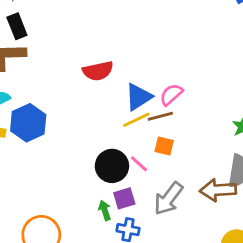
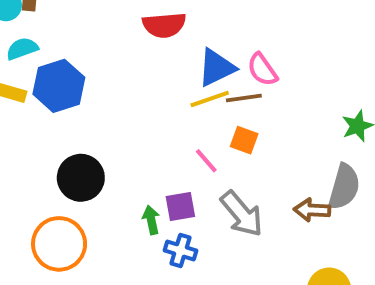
pink semicircle: (171, 95) -> (262, 70), turned -90
black circle: (112, 166) -> (81, 178), moved
brown arrow: (218, 190) -> (312, 210), size x0.7
gray arrow: (168, 199) -> (242, 214), turned -84

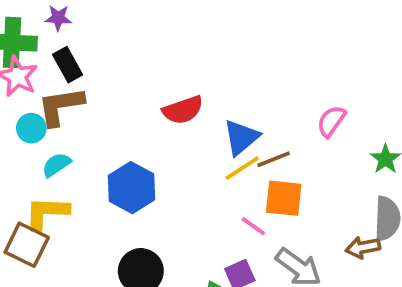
pink semicircle: (262, 70) -> (331, 121), moved, turned 84
blue hexagon: (59, 86) -> (131, 188), moved
orange square: (244, 140) -> (284, 198), size x1.5

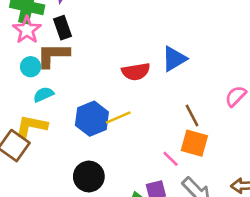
blue triangle: (241, 137) -> (174, 59), moved
brown line: (274, 159) -> (192, 116), turned 75
yellow line: (242, 168) -> (118, 118), moved

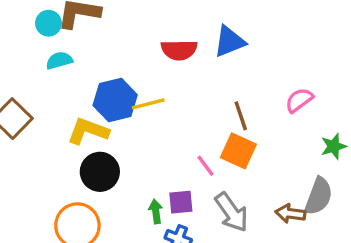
yellow L-shape: (31, 126) -> (88, 131), moved

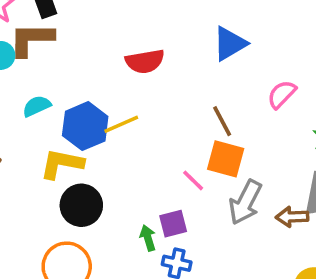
blue triangle: (229, 41) -> (230, 44), moved
cyan semicircle: (59, 60) -> (37, 106), moved
gray arrow: (232, 212) -> (245, 202), moved, turned 72

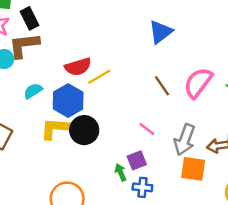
red semicircle: (145, 61) -> (78, 67), moved
pink semicircle: (282, 94) -> (198, 83), moved, size x1.5
yellow line: (121, 124) -> (99, 77), moved
orange square: (226, 159) -> (193, 169), moved
black circle: (81, 205) -> (84, 130), moved

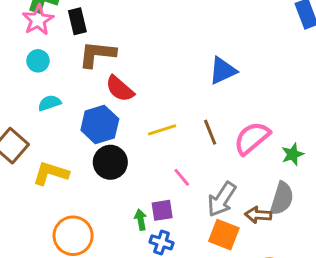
brown L-shape: (24, 45) -> (97, 54), moved
red semicircle: (78, 67) -> (120, 89), turned 45
yellow line: (99, 77) -> (162, 130), moved
cyan semicircle: (33, 91) -> (49, 103), moved
yellow L-shape: (55, 128) -> (51, 173), moved

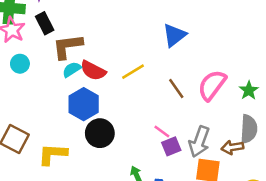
cyan semicircle: (49, 103) -> (72, 70), moved
yellow line: (162, 130) -> (133, 72), moved
purple square: (162, 210) -> (171, 146), moved

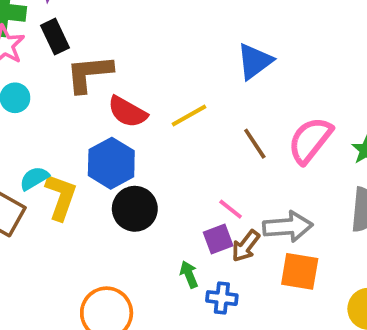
cyan semicircle: (72, 70) -> (34, 178), moved
gray arrow: (199, 142) -> (288, 227), turned -116
purple square: (171, 146) -> (218, 239), moved
brown arrow: (232, 147) -> (246, 246), moved, turned -45
yellow L-shape: (53, 154) -> (61, 197), moved, turned 104

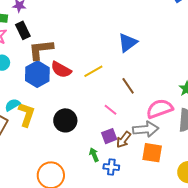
pink semicircle: (310, 140) -> (160, 109), moved, turned 32
blue hexagon: (111, 163) -> (37, 74), moved
pink line: (231, 209) -> (110, 110), moved

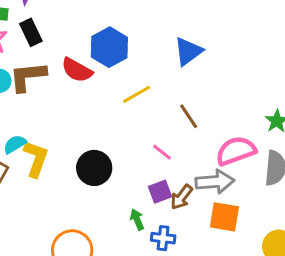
brown L-shape: (41, 50) -> (28, 76), moved
red semicircle: (61, 70) -> (77, 70), moved
blue hexagon: (37, 74) -> (109, 47), moved

